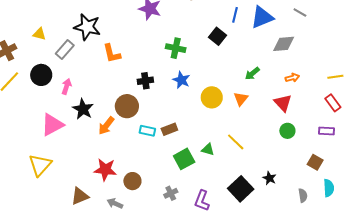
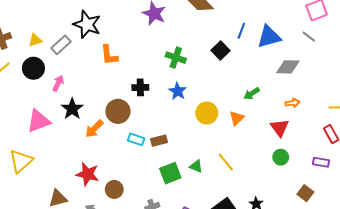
yellow triangle: (39, 34) -> (35, 40), moved, turned -40

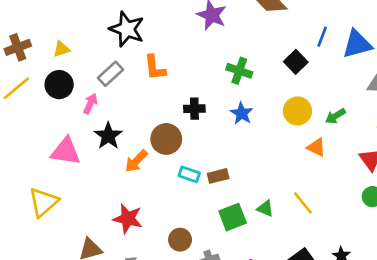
gray rectangle: (61, 45) -> (110, 74), moved
yellow circle: (207, 113) -> (297, 111), moved
orange triangle: (237, 118) -> (316, 147), turned -49
pink triangle: (39, 121) -> (66, 151), turned 30
brown circle: (114, 189) -> (180, 240), moved

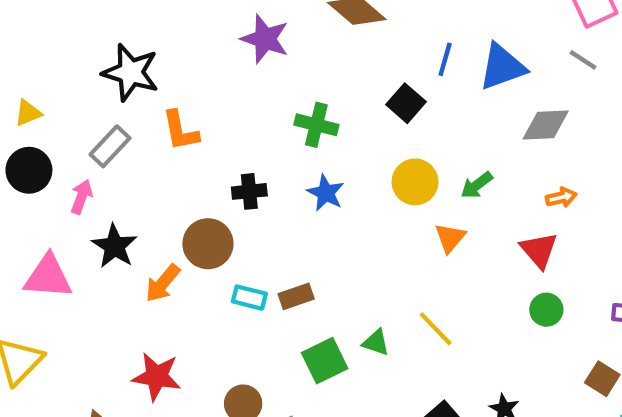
orange triangle: (316, 147) -> (450, 238), turned 48

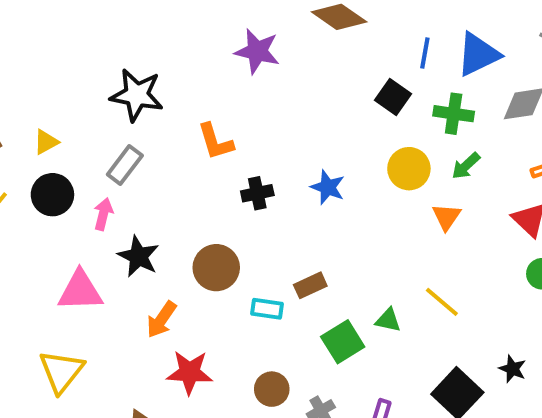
green cross: (316, 125) -> (454, 114), moved
orange L-shape: (180, 131) -> (215, 142), moved
brown circle: (208, 244) -> (216, 268), moved
orange arrow: (163, 283) -> (161, 320), moved
cyan rectangle: (249, 298) -> (267, 309), moved

